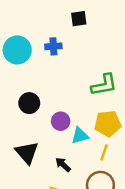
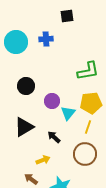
cyan triangle: (80, 136) -> (68, 113), turned -35
black triangle: (27, 153) -> (24, 127), turned 40

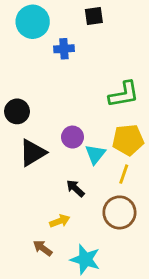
cyan circle: (16, 42) -> (33, 22), moved
black circle: (26, 86) -> (17, 111), moved
black triangle: (24, 127) -> (33, 153), moved

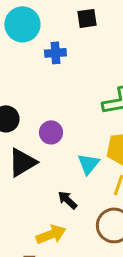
purple circle: (73, 137) -> (51, 132), moved
yellow arrow: (60, 221) -> (51, 234), size x1.4

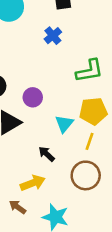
blue cross: (55, 53) -> (53, 36), moved, turned -36

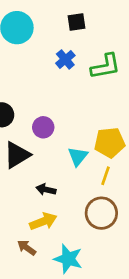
green L-shape: (89, 71) -> (106, 66), moved
black arrow: (47, 154) -> (46, 190), moved, turned -30

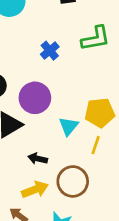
blue cross: (65, 59) -> (50, 51), moved
purple circle: (43, 127) -> (35, 98), size x1.5
brown circle: (101, 213) -> (73, 181), moved

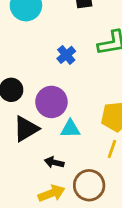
cyan triangle: (69, 126) -> (70, 129), moved, turned 50

